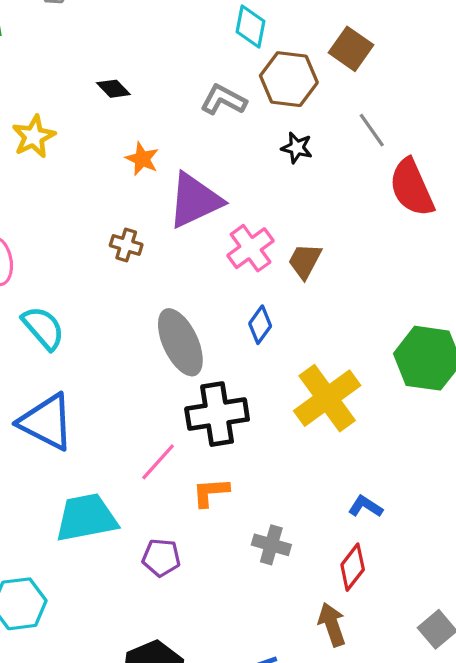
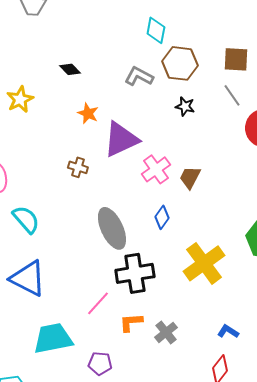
brown square: (351, 49) -> (236, 59), moved, turned -32
gray cross: (271, 545) -> (166, 332), moved, turned 35

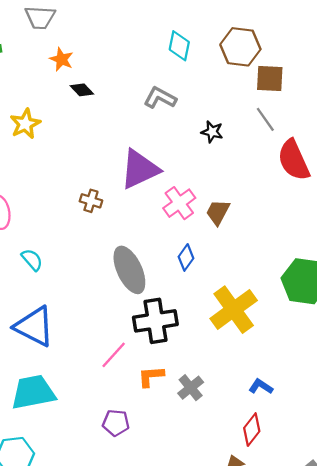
brown hexagon: (180, 63) -> (240, 47), moved
orange star: (88, 113) -> (61, 59), moved
cyan semicircle: (26, 219) -> (32, 260), size x0.7
cyan trapezoid: (53, 338) -> (33, 392), moved

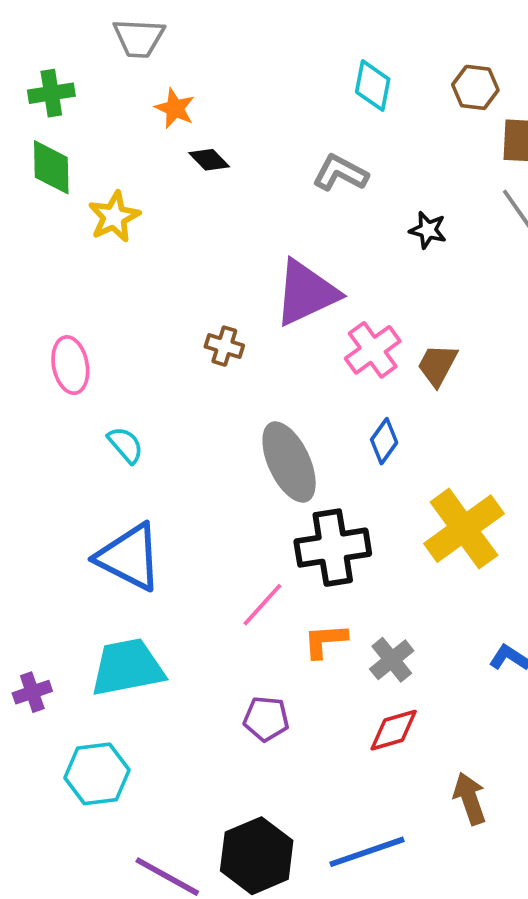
brown hexagon: (240, 47) -> (475, 87), size x0.7
red diamond: (252, 430) -> (394, 730), moved, turned 36

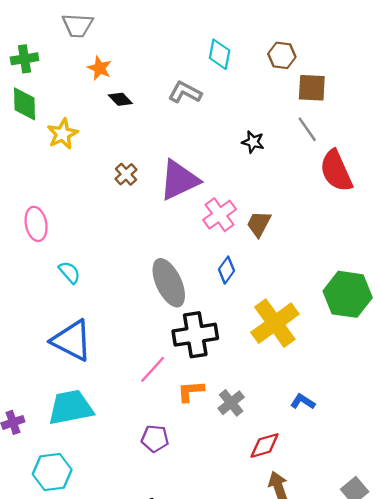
gray L-shape: (340, 173) -> (185, 92), moved
brown cross: (224, 346) -> (126, 174), moved, turned 30
red diamond: (394, 730) -> (265, 445), moved

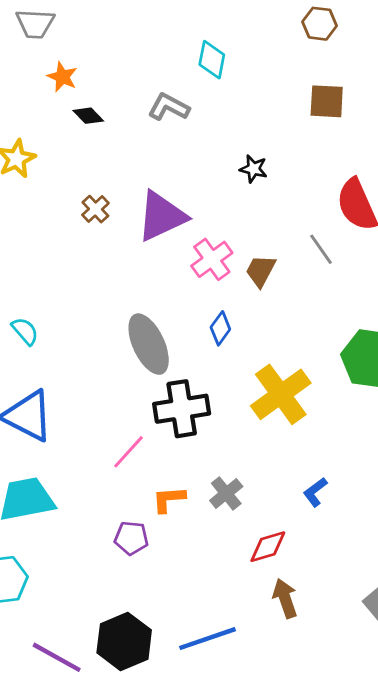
brown hexagon: (282, 55) -> (320, 24), moved
gray line: (307, 129) -> (321, 249), moved
orange L-shape: (191, 391) -> (169, 499), moved
blue L-shape: (303, 402) -> (315, 492), turned -70

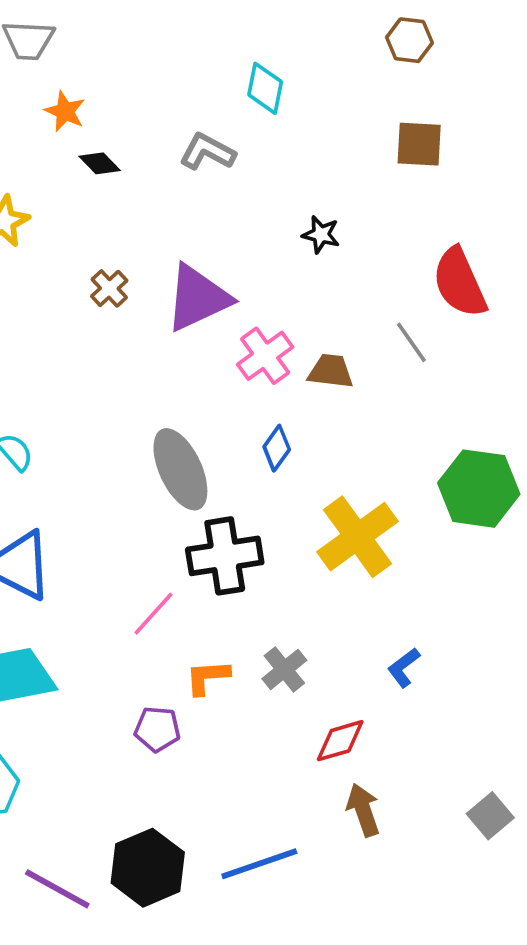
brown trapezoid: (261, 271) -> (331, 371), turned 69

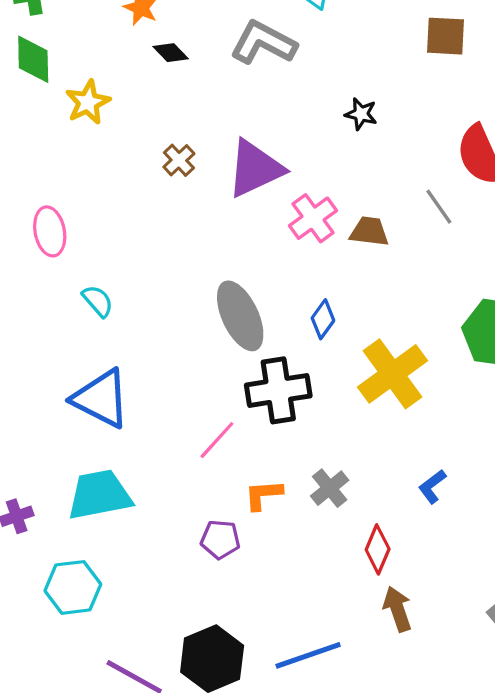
gray L-shape: (207, 152) -> (263, 43), size x1.4
blue diamond: (277, 448) -> (323, 319), moved
red diamond: (340, 741) -> (378, 549), turned -51

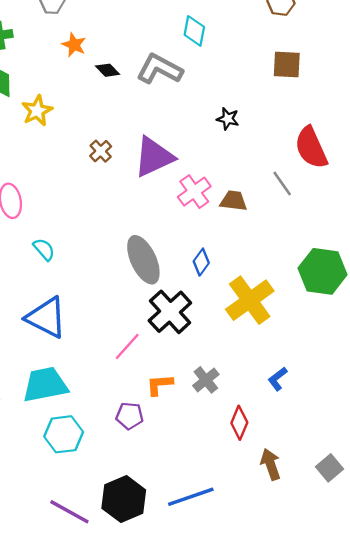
black diamond: (171, 53) -> (108, 70), moved
black cross: (278, 390) -> (170, 312), turned -33
cyan hexagon: (73, 587) -> (64, 434), moved
brown arrow: (397, 609) -> (271, 464), moved

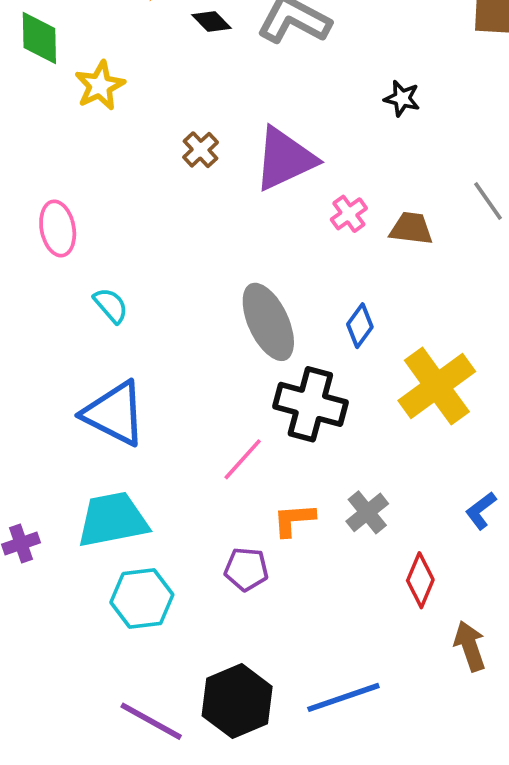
pink cross: (194, 192) -> (349, 214), size x0.7
black cross: (170, 312) -> (310, 404), turned -33

